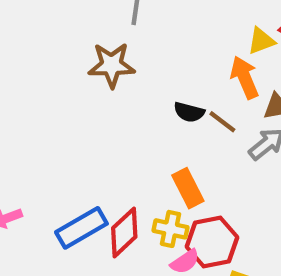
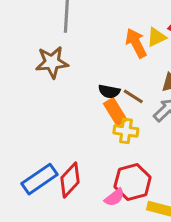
orange arrow: (245, 77) -> (136, 43), moved
orange rectangle: (188, 188) -> (115, 112), moved
yellow cross: (171, 229) -> (126, 131), moved

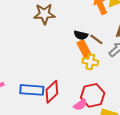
blue rectangle: (39, 179) -> (32, 90), turned 35

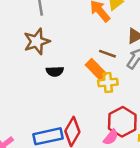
black semicircle: (81, 35) -> (55, 71), moved

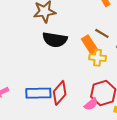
black semicircle: (55, 71) -> (55, 40), size x1.6

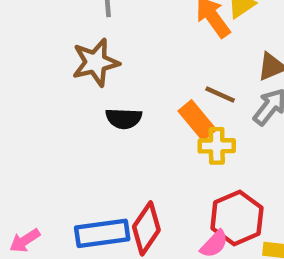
black semicircle: (55, 40) -> (124, 118), size x0.7

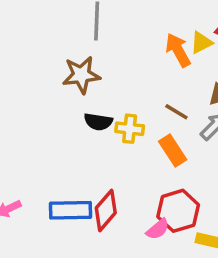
orange rectangle: (197, 120) -> (173, 150), moved
yellow cross: (217, 146) -> (130, 129), moved

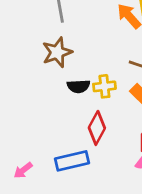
red diamond: (106, 210) -> (97, 128), moved

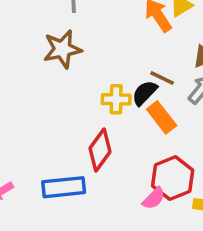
black semicircle: (79, 86) -> (145, 93), moved, turned 130

